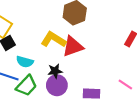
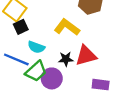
red triangle: (73, 46) -> (86, 56), moved
purple circle: (57, 85) -> (52, 78), moved

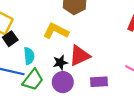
cyan semicircle: (36, 47) -> (29, 56), turned -105
purple circle: (52, 78) -> (63, 82), moved

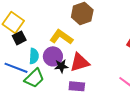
purple circle: (63, 82) -> (53, 56), moved
purple rectangle: (99, 82) -> (77, 86), moved

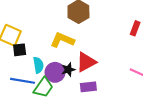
black square: (19, 38) -> (20, 50), turned 32
purple circle: (53, 56) -> (55, 72), moved

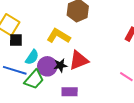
cyan semicircle: (38, 65) -> (32, 57), turned 35
purple rectangle: (88, 87) -> (70, 92), moved

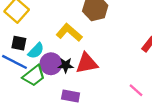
black square: (16, 40) -> (19, 43), moved

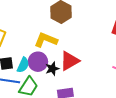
purple circle: (51, 64) -> (38, 62), moved

